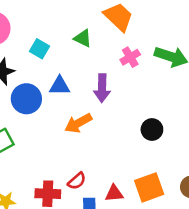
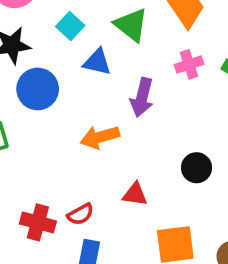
green triangle: (83, 38) -> (131, 25), size x1.4
blue triangle: (60, 86) -> (97, 62), moved
red triangle: (114, 193) -> (135, 194), moved

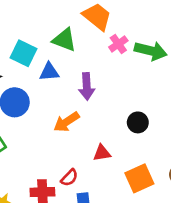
cyan square: (70, 26) -> (24, 53), size x1.4
pink cross: (189, 64) -> (118, 44), moved

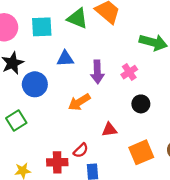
green triangle: (64, 40) -> (78, 18), moved
pink cross: (118, 44) -> (129, 72), moved
cyan square: (24, 53) -> (42, 27), moved, turned -30

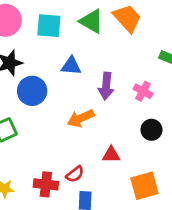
pink cross: (129, 72) -> (143, 91), turned -35

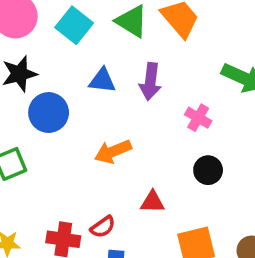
cyan square: (49, 26) -> (74, 25), turned 32
purple arrow: (106, 86) -> (150, 82), moved

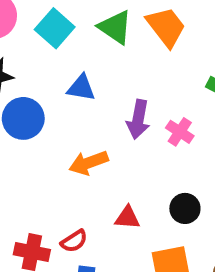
purple arrow: (150, 82) -> (138, 119), moved
black circle: (208, 170) -> (185, 208), moved

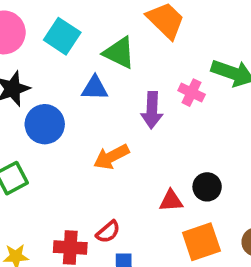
green triangle: (115, 27) -> (119, 53), moved
pink cross: (180, 132) -> (192, 93), moved
red triangle: (127, 218) -> (171, 201), moved

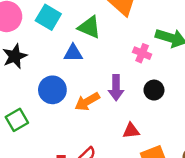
purple arrow: (152, 110) -> (116, 88), moved
blue circle: (45, 124) -> (52, 90), moved
black circle: (207, 187) -> (154, 90), moved

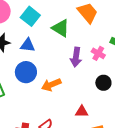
blue triangle: (73, 53) -> (28, 45), moved
purple arrow: (116, 88) -> (76, 57), moved

